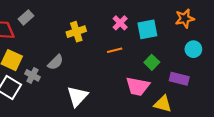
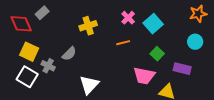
orange star: (185, 19) -> (198, 14), moved
cyan square: (147, 29) -> (153, 24), turned -30

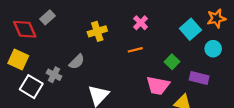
cyan square: (153, 24) -> (190, 29), moved
yellow square: (29, 52) -> (18, 60), moved

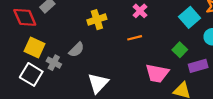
yellow square: (18, 60) -> (34, 48), moved
green square: (172, 62) -> (180, 50), moved
purple rectangle: (199, 78) -> (198, 66), turned -30

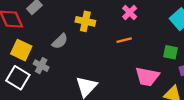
yellow cross: (97, 20) -> (85, 21), turned 30
gray semicircle: (76, 50) -> (60, 41), moved
green square: (180, 50) -> (170, 52), turned -32

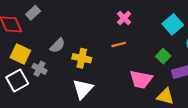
yellow cross: (85, 21) -> (82, 58), moved
green square: (170, 52) -> (163, 56), turned 32
white square: (18, 78) -> (17, 80), turned 30

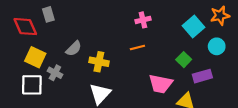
gray rectangle: (33, 13) -> (48, 14), turned -64
pink cross: (124, 18) -> (143, 20), turned 32
white square: (17, 80) -> (32, 85), turned 30

